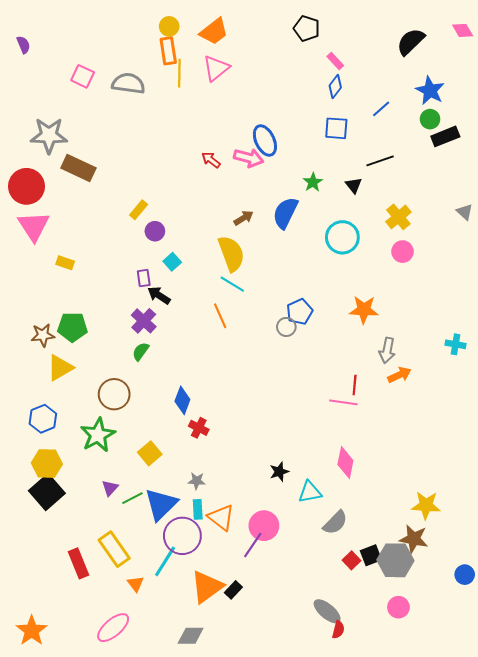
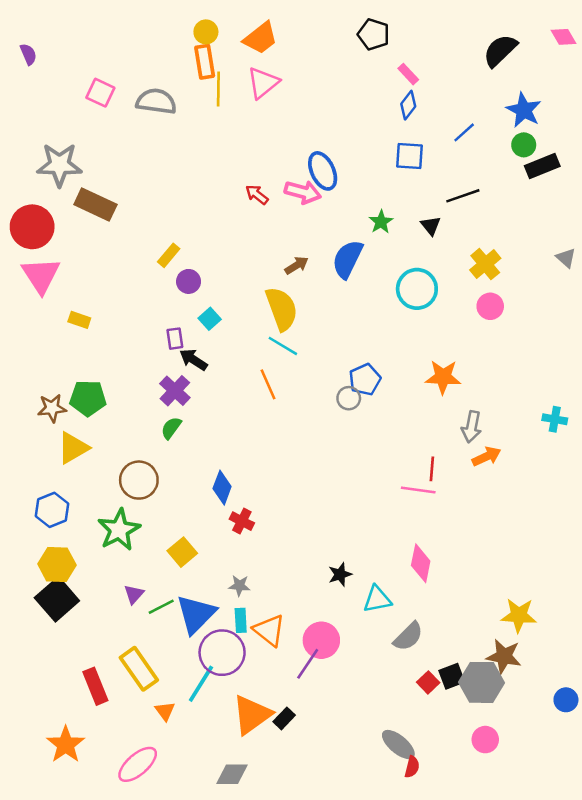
orange star: (32, 631) -> (66, 745), moved

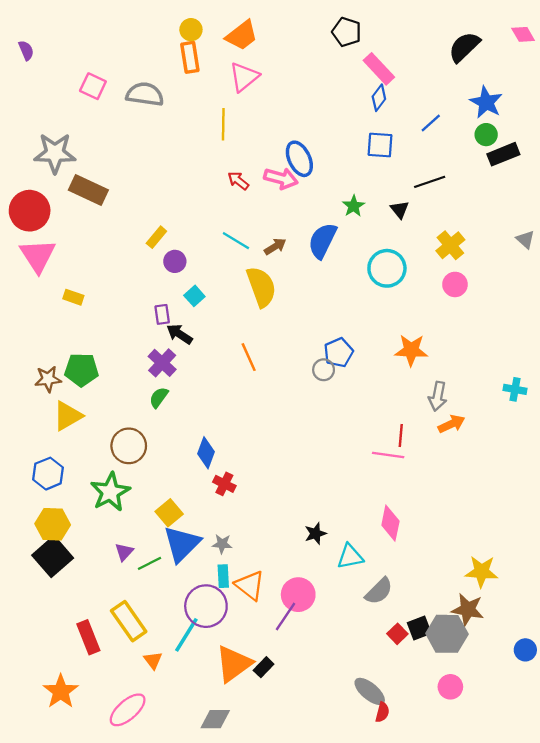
pink rectangle: (408, 74) -> (379, 69), size x1.6
yellow line: (218, 89) -> (223, 124), moved
cyan line: (283, 346) -> (236, 241), moved
blue triangle: (196, 614) -> (182, 544), moved

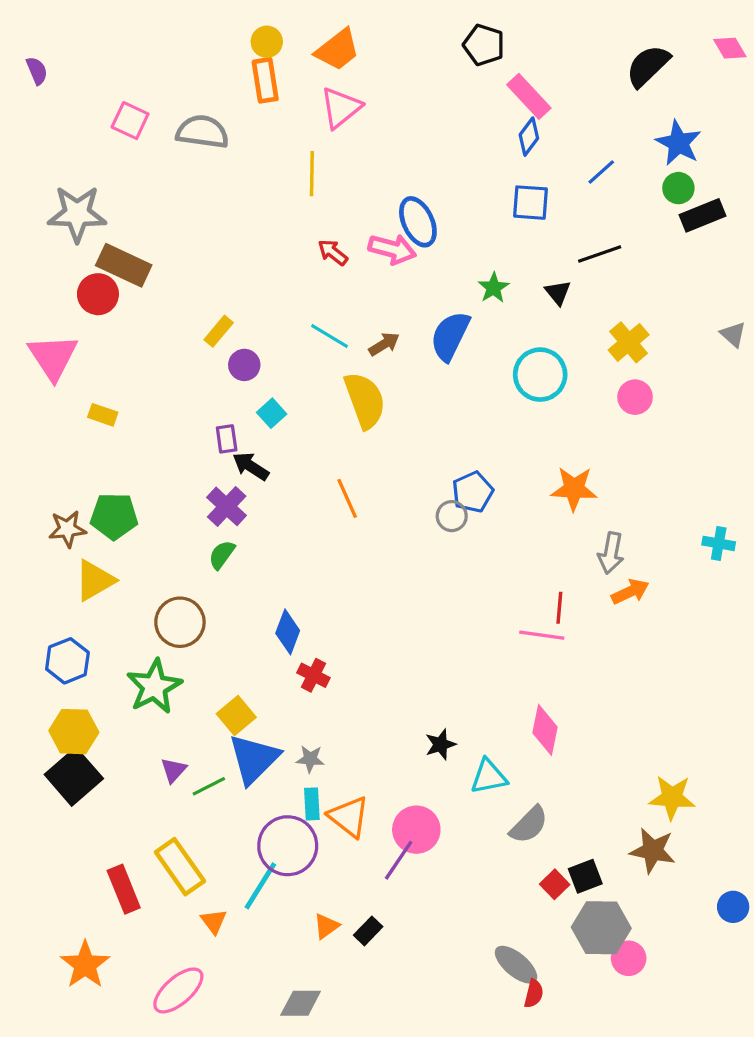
red circle: (30, 211) -> (98, 294), moved, size x0.7
gray hexagon: (447, 634) -> (601, 928), moved
orange triangle: (234, 664) -> (326, 926), size x0.5

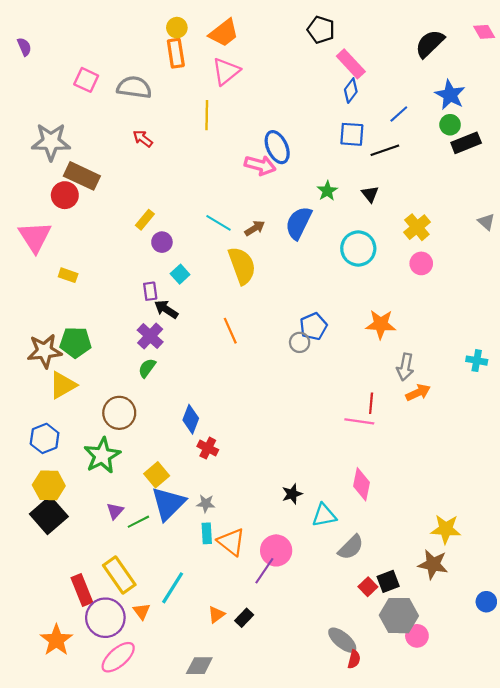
red arrow: (333, 252) -> (143, 139), moved
black line: (600, 254) -> (385, 150), moved
brown star: (67, 529) -> (45, 351), size x1.4
purple circle: (288, 846) -> (105, 618), moved

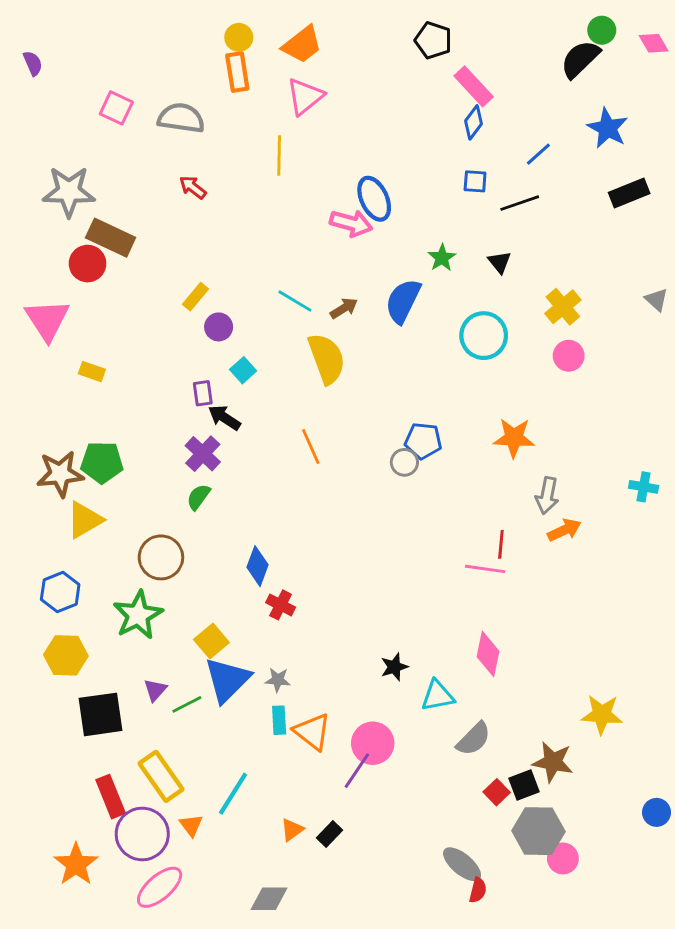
green circle: (450, 125) -> (602, 30), moved
blue square: (352, 134) -> (475, 181), size x0.7
blue pentagon: (313, 326) -> (423, 441), turned 30
black square: (49, 515) -> (100, 714), moved, turned 33
brown star: (433, 564) -> (553, 762), moved

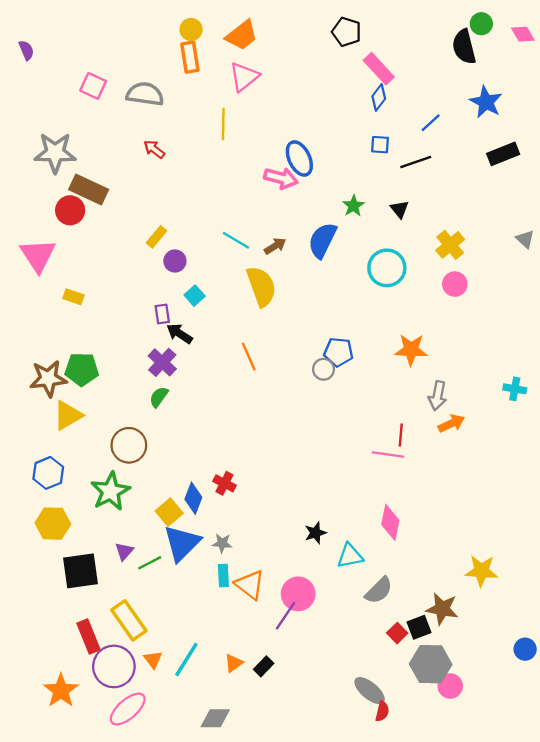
black semicircle: (580, 59) -> (464, 47), turned -60
blue diamond: (257, 566) -> (193, 498), moved
cyan line: (233, 794) -> (186, 660), moved

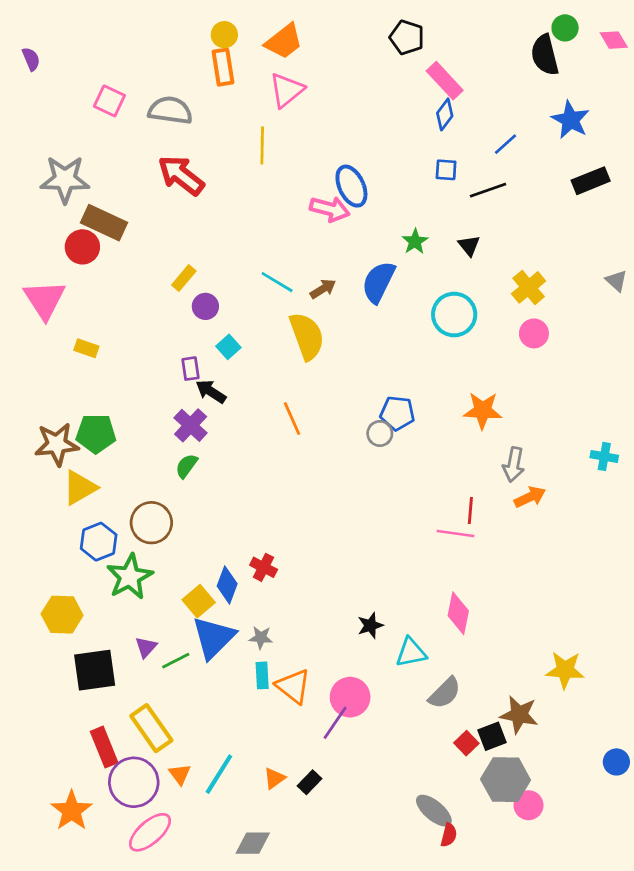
red arrow: (154, 149) -> (181, 175), size x1.8
blue hexagon: (48, 473) -> (99, 542), moved

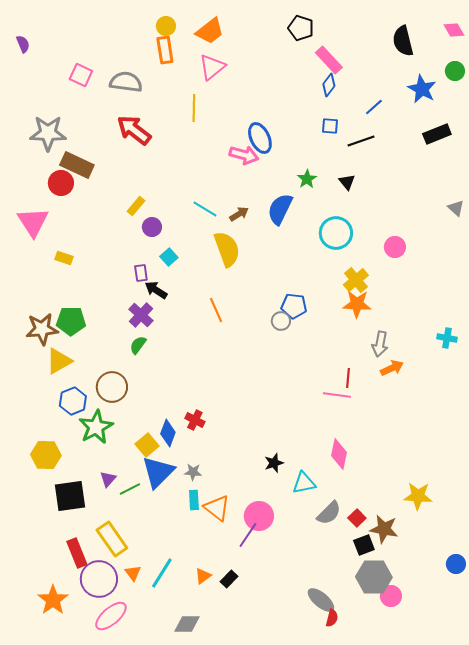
green circle: (565, 28) -> (455, 71), moved
yellow cross: (529, 287) -> (356, 280), moved
red square: (466, 743) -> (357, 518), moved

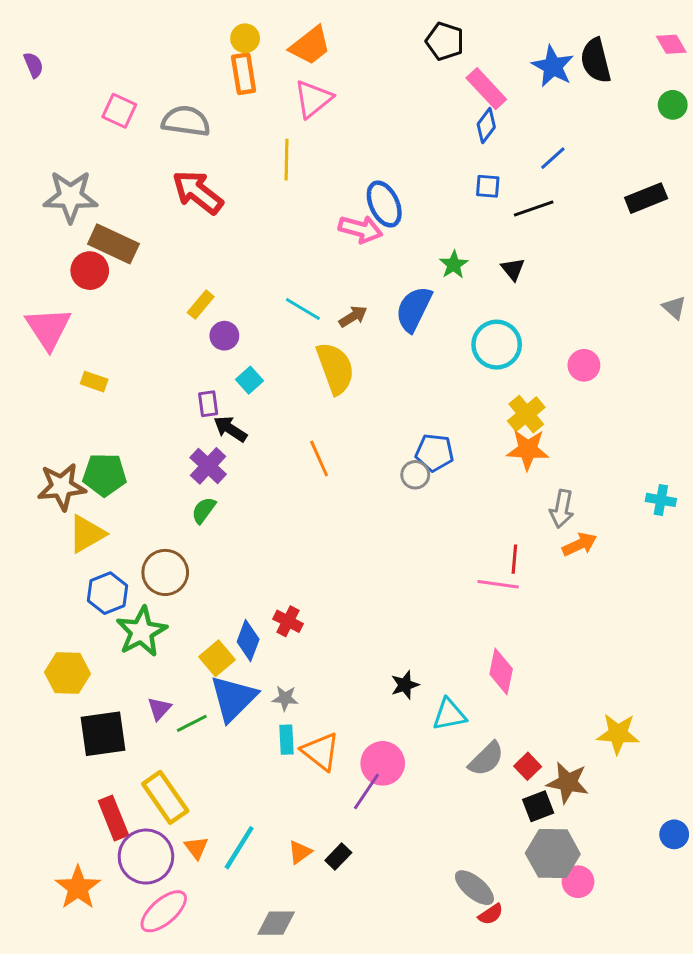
blue star: (422, 89) -> (553, 66), moved
red semicircle: (332, 618) -> (491, 914), turned 42

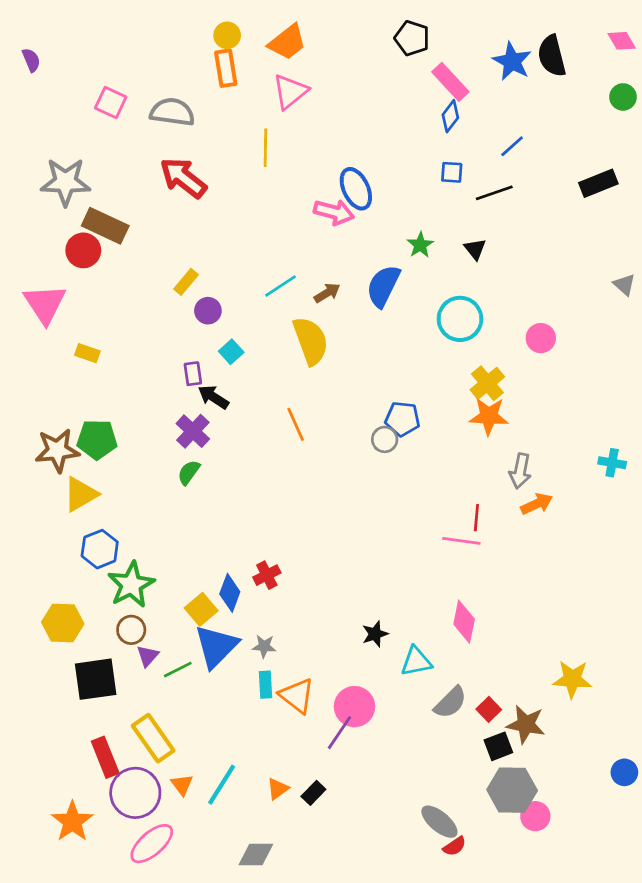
cyan line: (303, 309) -> (281, 286), turned -64
brown circle: (165, 572) -> (131, 630), moved, size x0.7
red cross: (288, 621) -> (267, 575), turned 36

